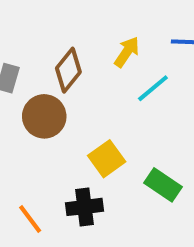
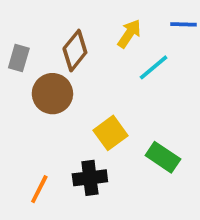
orange line: (30, 219) -> (39, 189), turned 64

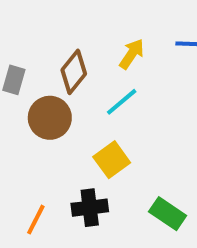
cyan line: (154, 67) -> (122, 102), moved
green rectangle: (163, 157) -> (168, 214), moved

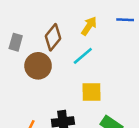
yellow square: (112, 160) -> (92, 92), moved, turned 35

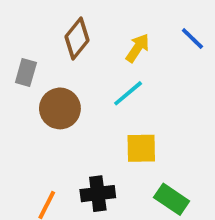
blue line: (125, 20) -> (192, 38), turned 42
brown diamond: (53, 37) -> (77, 38), moved

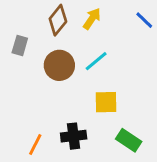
yellow arrow: (138, 48) -> (92, 19), moved
brown circle: (60, 108) -> (59, 65), moved

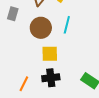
cyan line: (96, 61) -> (67, 25), turned -36
yellow square: (106, 102) -> (50, 54), moved

